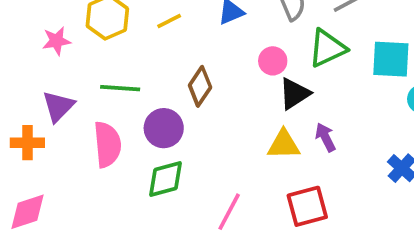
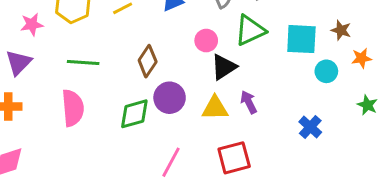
purple triangle: (58, 106) -> (19, 63), moved
purple circle: (164, 128) -> (170, 98), moved
green diamond: (166, 179) -> (134, 114), moved

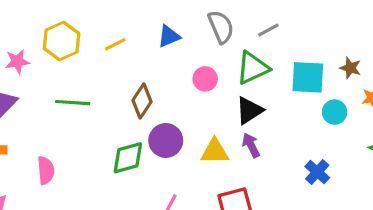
black triangle: (224, 67) -> (249, 110), moved
pink semicircle: (73, 108) -> (46, 170), moved, size x0.7

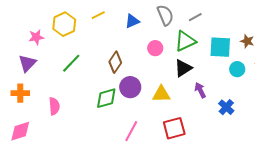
yellow line: (115, 44) -> (98, 15), moved
green line: (73, 103) -> (71, 63), turned -50
purple arrow: (251, 145) -> (200, 90), moved

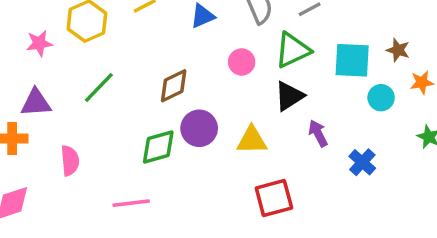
brown diamond: (115, 62) -> (174, 86), turned 30
purple triangle: (27, 63) -> (36, 103), moved, turned 42
pink line: (131, 131) -> (131, 203), moved, turned 55

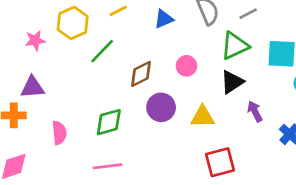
pink circle: (242, 62) -> (187, 66), moved
green line: (99, 87) -> (102, 51), moved
green diamond: (158, 147) -> (109, 122), moved

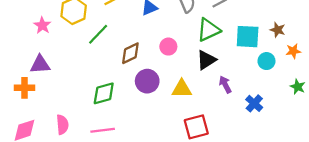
pink star: (35, 40) -> (42, 25), turned -30
pink semicircle: (59, 133) -> (62, 125), moved

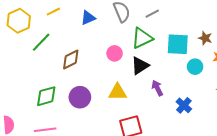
pink circle: (168, 47) -> (115, 53), moved
purple circle: (147, 81) -> (80, 97), moved

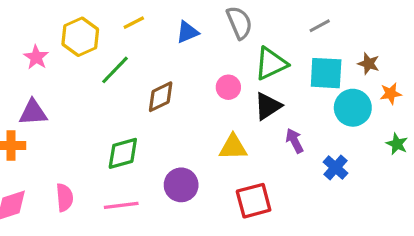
gray line: (152, 14) -> (320, 26), moved
cyan circle: (195, 67) -> (353, 108), size x1.5
purple circle: (80, 97) -> (181, 185), moved

